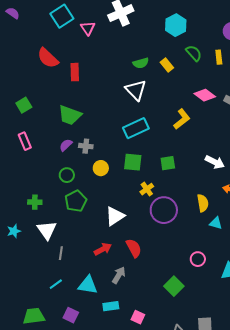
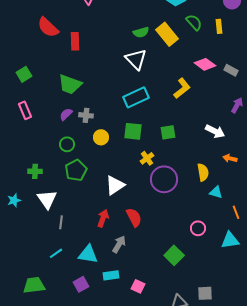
yellow rectangle: (167, 65) -> (167, 34), size x1.6
red arrow: (103, 249) -> (103, 218), turned -42
purple square: (71, 315) -> (81, 284), moved, turned 35

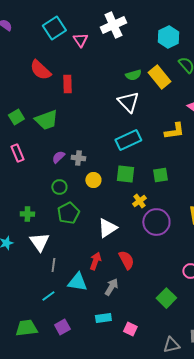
green trapezoid: (70, 84) -> (46, 120), moved, turned -40
yellow L-shape: (182, 88) -> (174, 131), turned 30
cyan triangle: (88, 254) -> (77, 282), moved
purple square: (81, 284) -> (62, 327), moved

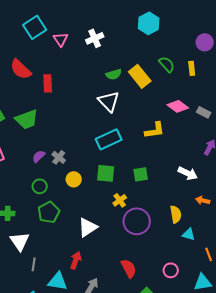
white cross: (113, 25) -> (95, 38), moved, size x0.7
cyan hexagon: (168, 37) -> (149, 23), moved
gray cross: (78, 158) -> (59, 157), turned 32
red semicircle: (126, 260) -> (129, 268), moved

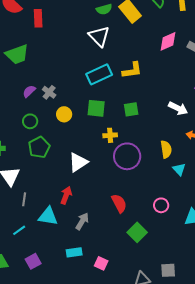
pink diamond: (178, 106) -> (168, 41), turned -60
yellow L-shape: (155, 130) -> (132, 70), moved
yellow cross: (120, 200) -> (110, 135), turned 32
cyan triangle: (189, 234) -> (179, 169), turned 32

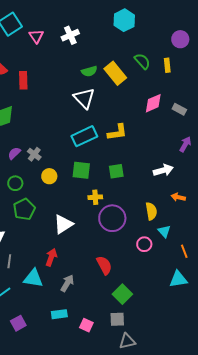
white arrow: (178, 108) -> (163, 170), turned -42
pink circle: (161, 205) -> (144, 244), moved
gray square: (168, 270) -> (117, 319), moved

